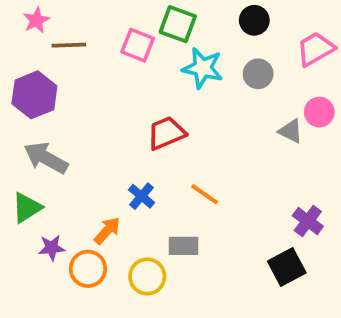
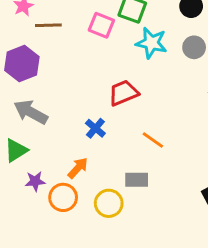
blue cross: (141, 196) -> (95, 128), moved

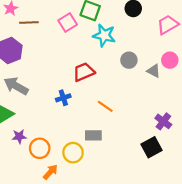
pink square: (101, 25) -> (68, 22), turned 36
gray circle: (194, 47) -> (129, 60), moved
blue cross: (95, 128) -> (63, 98), turned 32
orange arrow: (78, 168) -> (50, 172), moved

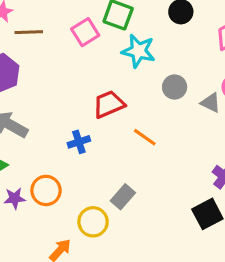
orange line: (105, 106) -> (145, 137), moved
gray rectangle: (93, 135) -> (123, 197), turned -49
orange circle: (40, 148) -> (46, 190), moved

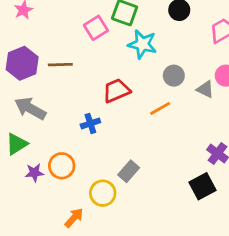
brown line: (29, 32) -> (60, 65), moved
orange line: (145, 137) -> (160, 108), moved, turned -65

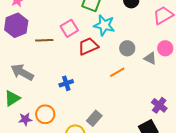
pink square: (96, 28) -> (69, 28), moved
purple hexagon: (22, 63) -> (16, 25), moved
red trapezoid: (116, 91) -> (88, 46), moved

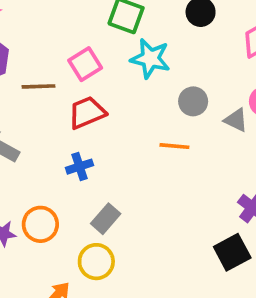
red trapezoid: (88, 46) -> (87, 113), moved
orange line: (117, 72) -> (174, 146), turned 35
gray rectangle: (94, 118) -> (106, 219), moved

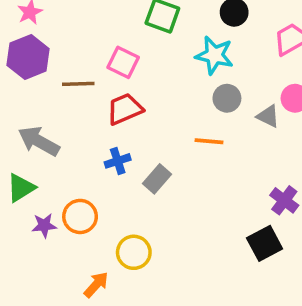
cyan star: (150, 59) -> (214, 55), moved
pink square: (85, 64) -> (123, 62), turned -32
gray rectangle: (106, 219) -> (157, 179), moved

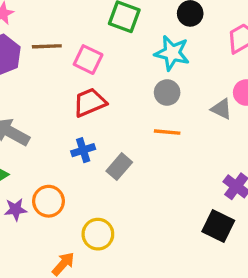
brown line: (78, 84) -> (47, 46), moved
gray circle: (227, 98) -> (167, 92), moved
black square: (265, 243) -> (218, 226), turned -36

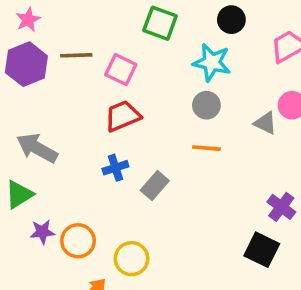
orange circle: (48, 201) -> (78, 241), moved

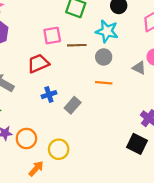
brown line: (76, 55) -> (77, 45), moved
pink square: (121, 70) -> (52, 36), turned -36
red trapezoid: (123, 116) -> (38, 63), moved

